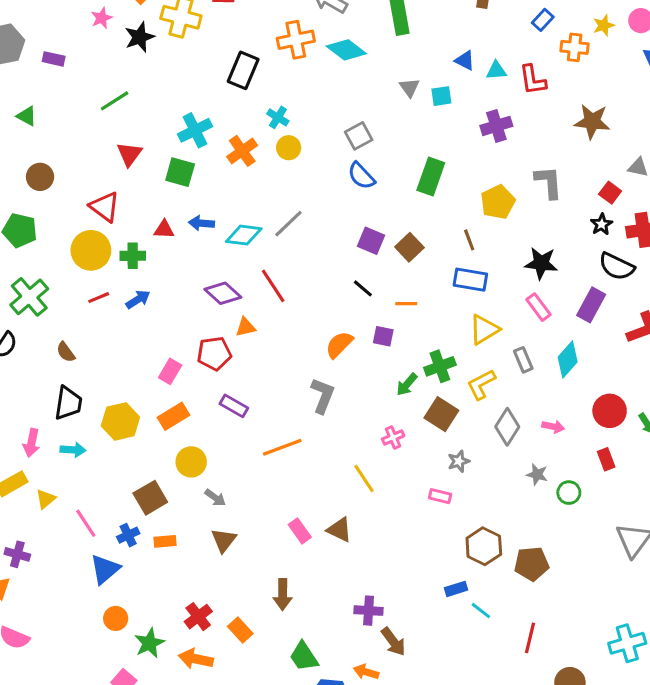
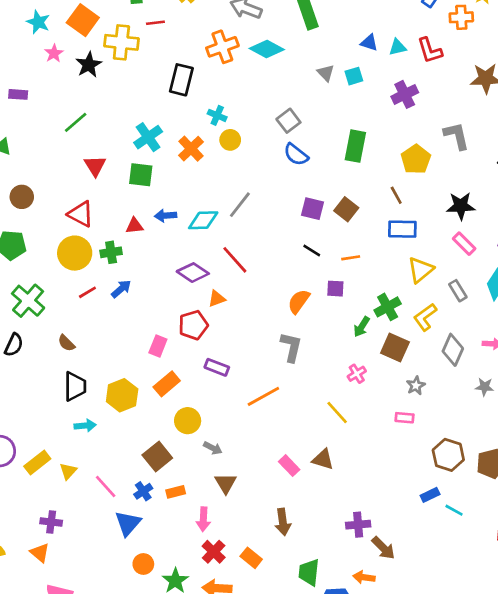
pink arrow: (31, 443) -> (203, 519), moved
green trapezoid: (304, 657) -> (309, 572), turned 48

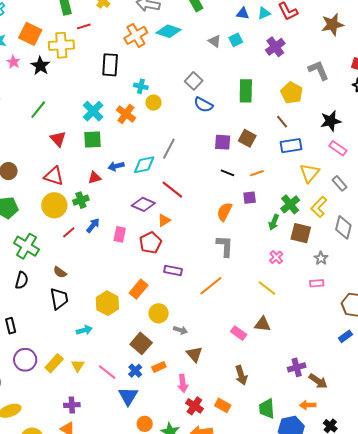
pink rectangle: (158, 346) -> (120, 234), moved
black trapezoid: (75, 386) -> (59, 299), moved

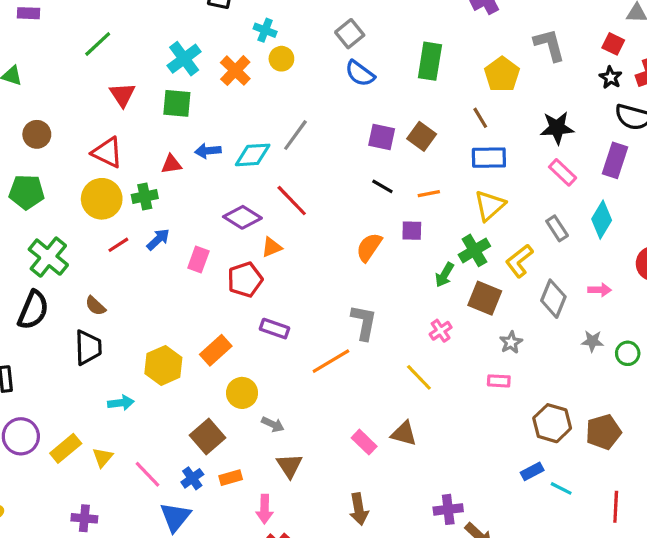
yellow triangle: (309, 173) -> (490, 205), moved
gray L-shape: (225, 246) -> (364, 322), moved
black semicircle: (22, 280) -> (33, 310), size x1.4

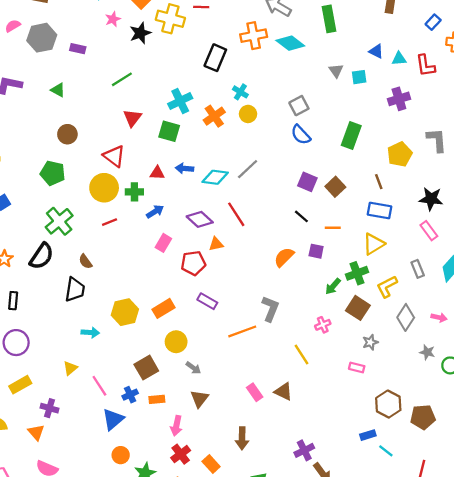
blue arrow: (158, 239) -> (155, 212), moved
yellow rectangle: (66, 448) -> (20, 385), moved
purple cross: (448, 509) -> (304, 450), turned -30

